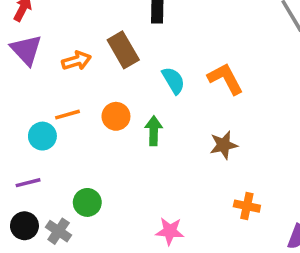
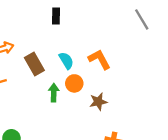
brown rectangle: (123, 50) -> (34, 64), moved
orange circle: (116, 116) -> (74, 83), moved

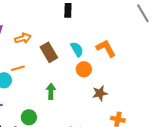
green arrow: (54, 93) -> (51, 91), moved
brown star: (98, 102) -> (100, 93), moved

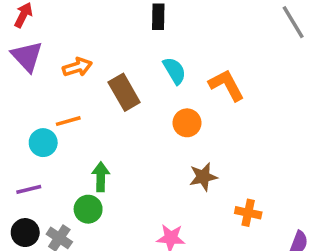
cyan semicircle: (77, 49) -> (174, 71), moved
green arrow: (51, 91) -> (101, 177), moved
brown star: (100, 93) -> (203, 177), moved

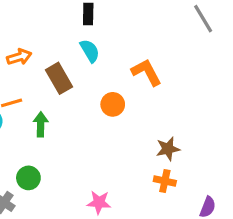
cyan semicircle: (174, 71) -> (90, 51), moved
green arrow: (101, 177) -> (41, 124), moved
brown star: (203, 177) -> (168, 149), moved

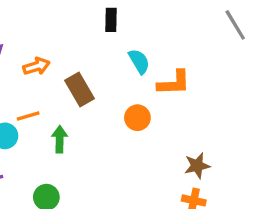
cyan semicircle: (90, 51) -> (139, 61), moved
orange L-shape: (146, 72) -> (174, 83), turned 116

